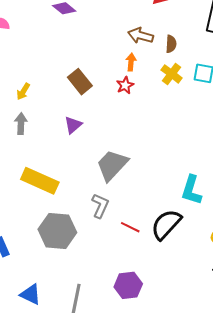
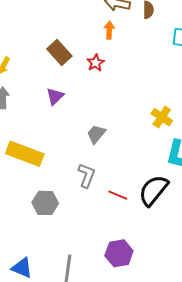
yellow cross: (172, 74) -> (162, 117), moved
red star: (125, 85) -> (96, 63), moved
gray trapezoid: (112, 165) -> (96, 134), size x0.6
gray hexagon: (57, 231) -> (45, 203), size x0.7

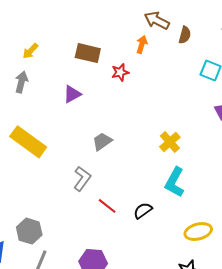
brown rectangle: (59, 53) -> (88, 53), turned -50
black semicircle: (153, 190) -> (143, 211), size x0.6
gray hexagon: (45, 203) -> (29, 231), moved

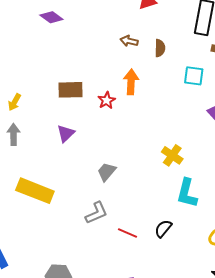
brown arrow: (157, 20) -> (129, 41), size x0.7
orange arrow: (142, 44) -> (131, 82), moved, size x1.4
gray L-shape: (82, 179) -> (96, 213), turned 45

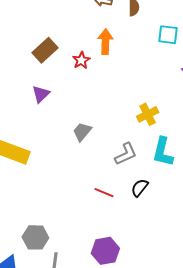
brown rectangle: (70, 90) -> (45, 50), turned -40
yellow cross: (172, 155) -> (148, 114), turned 30
gray L-shape: (96, 213) -> (126, 154), moved

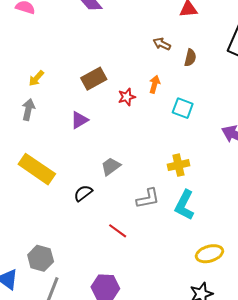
cyan square: (168, 35) -> (183, 108), moved
orange arrow: (105, 42) -> (155, 84), size x0.7
black semicircle: (140, 188) -> (83, 193), moved

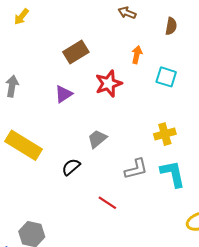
brown arrow: (162, 44) -> (127, 13), moved
yellow arrow: (36, 78) -> (21, 17), moved
red star: (127, 97) -> (109, 84), moved, size x1.5
cyan L-shape: (184, 205) -> (173, 174), turned 144

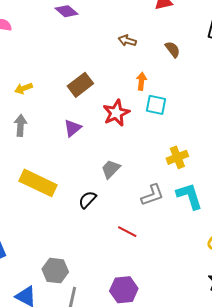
yellow arrow: (21, 17) -> (24, 88), moved, turned 36
brown semicircle: (171, 26) -> (173, 49), turned -42
cyan square: (166, 77) -> (156, 105), moved

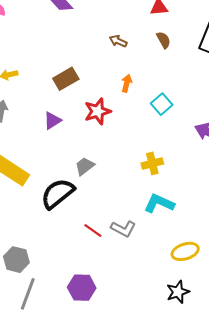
brown semicircle: (173, 49) -> (164, 40), moved
cyan square: (156, 105) -> (162, 104), moved, turned 30
gray L-shape: (152, 195) -> (123, 229), moved, turned 40
cyan L-shape: (189, 196) -> (159, 203), turned -56
black semicircle: (87, 200) -> (58, 194), size x1.8

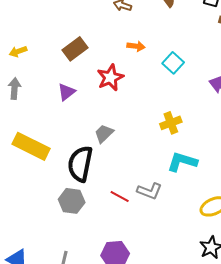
orange arrow: (127, 83) -> (136, 46), turned 90
black semicircle: (58, 194) -> (80, 164), turned -33
gray hexagon: (16, 260) -> (72, 201), moved

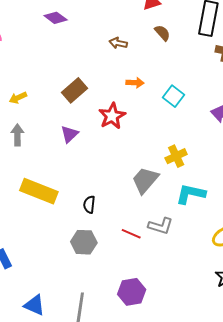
gray trapezoid: (104, 134) -> (145, 180), moved, size x1.4
black semicircle: (80, 164) -> (89, 205), size x0.5

